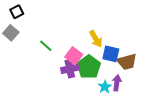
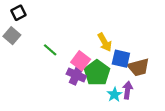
purple cross: (70, 69) -> (76, 75), turned 36

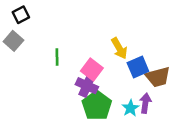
green line: (50, 50) -> (57, 57), turned 48
blue square: (121, 59) -> (138, 67), turned -36
green pentagon: (97, 73) -> (97, 106), moved

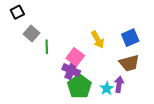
gray square: (13, 41) -> (32, 34), moved
blue square: (138, 67) -> (130, 38), moved

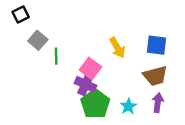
blue square: (130, 38) -> (157, 45), turned 30
purple arrow: (119, 84) -> (158, 103), moved

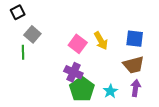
green line: (56, 56) -> (23, 52), moved
pink square: (90, 68) -> (78, 44), moved

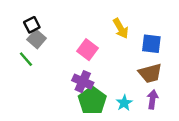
black square: (18, 12) -> (32, 25), moved
yellow arrow: (101, 41) -> (121, 28), moved
green line: (23, 52) -> (26, 59), turned -40

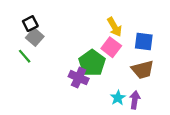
pink square: (87, 50) -> (111, 47), moved
purple arrow: (153, 99) -> (135, 100), moved
green pentagon: (92, 101) -> (92, 63), moved

